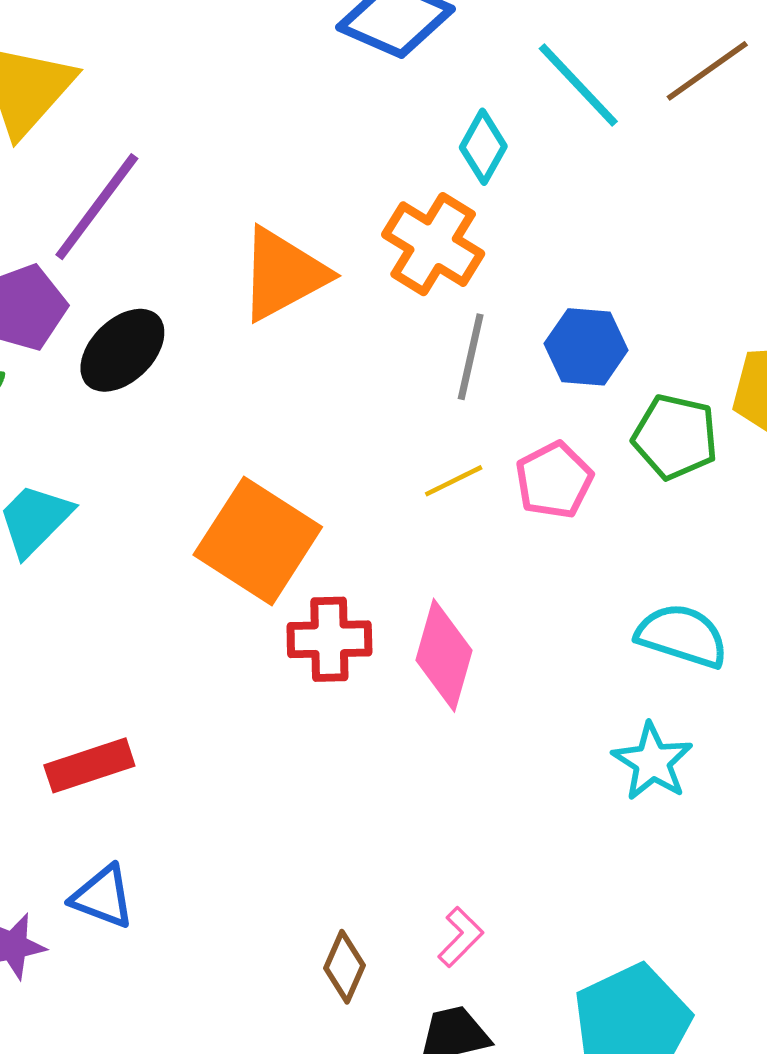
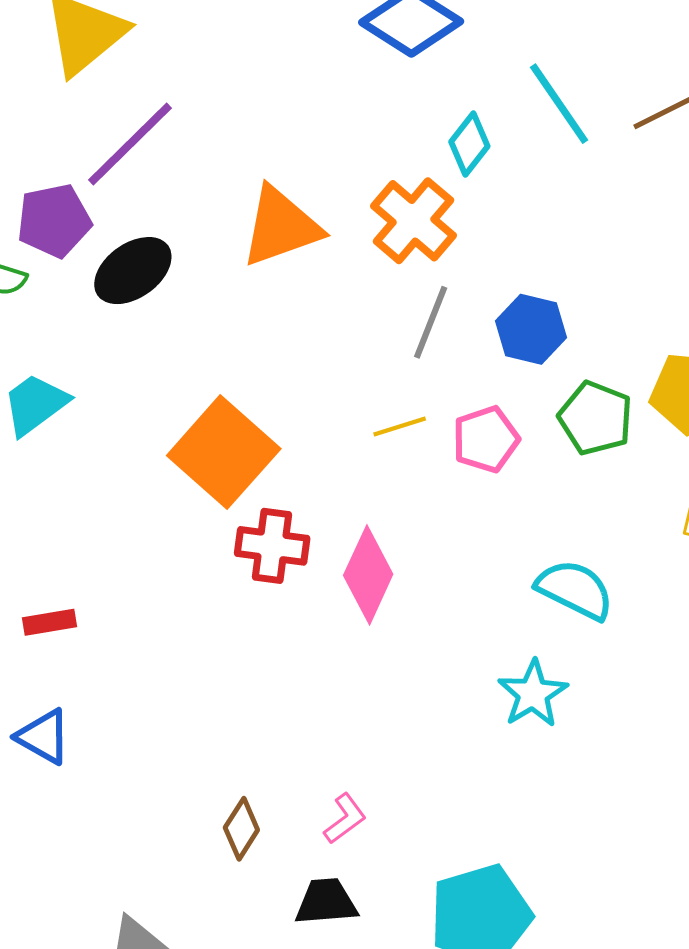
red rectangle: (89, 765) -> (49, 622), size x0.7

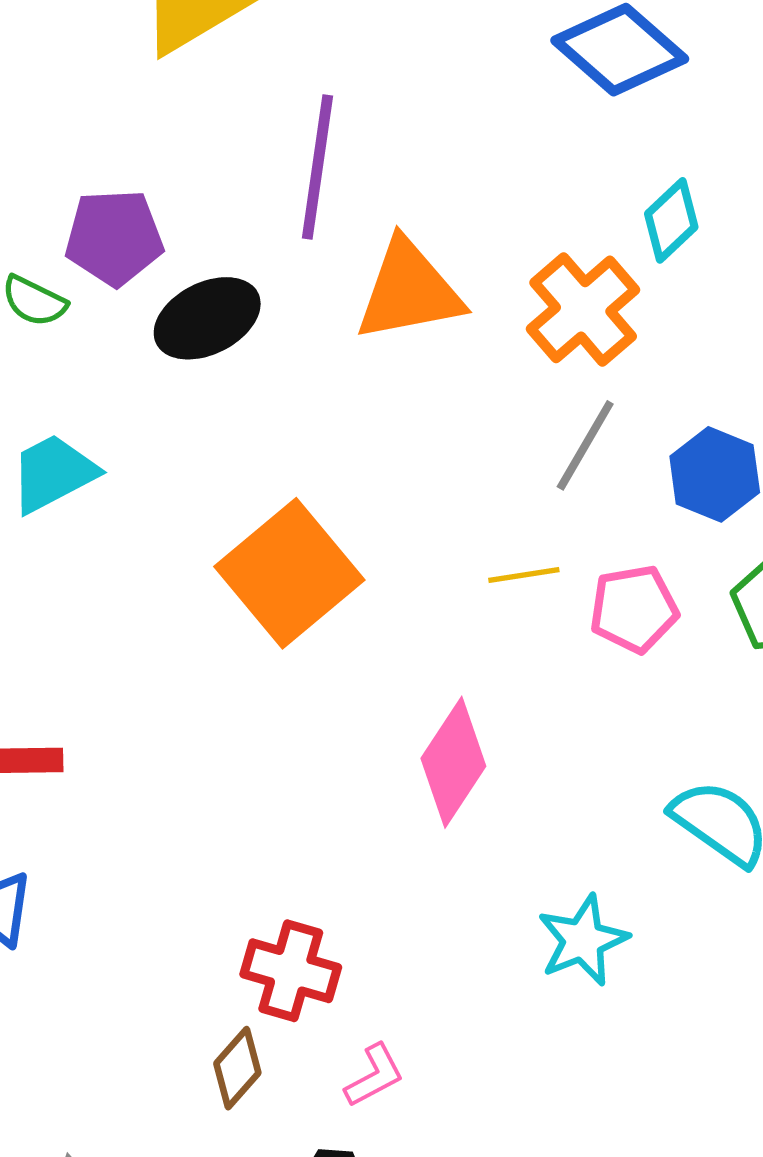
purple line: (130, 144) -> (318, 167), moved, turned -46
red cross: (272, 546) -> (291, 971), moved
cyan star: (533, 694) -> (583, 940), moved

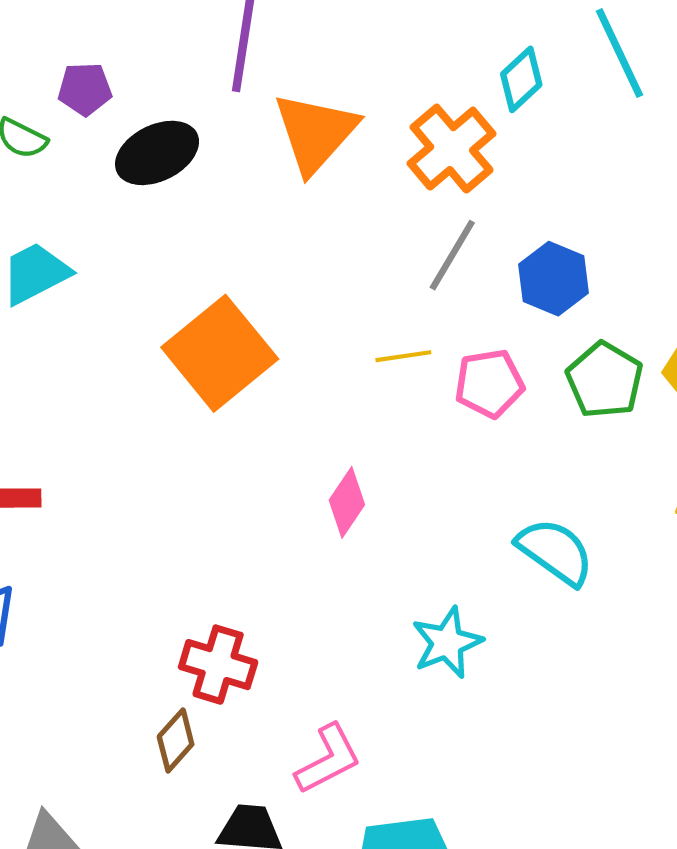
purple pentagon: (114, 238) -> (85, 89), size x0.7
orange triangle: (409, 291) -> (315, 133), turned -38
pink diamond: (453, 762) -> (347, 502), size x0.7
pink L-shape: (374, 1076) -> (328, 759), moved, size x1.4

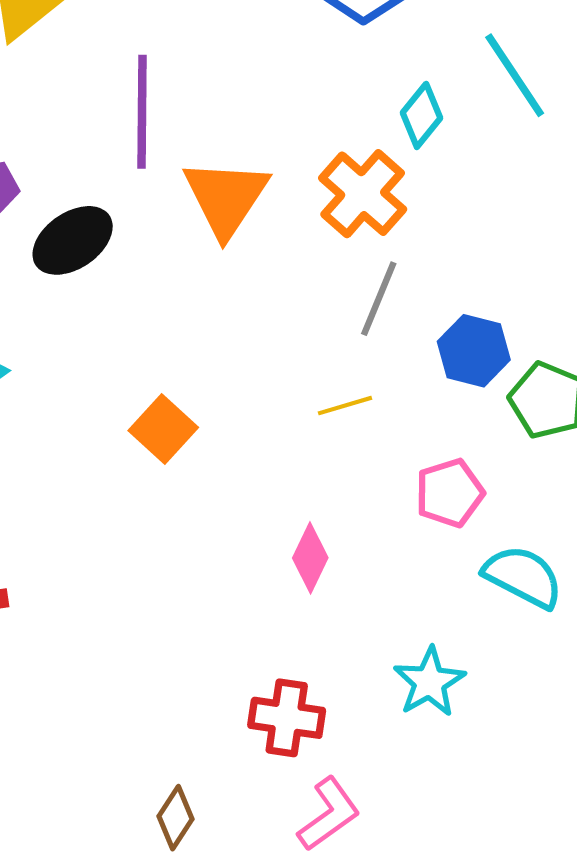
blue hexagon: (554, 279) -> (474, 351), moved
orange square: (220, 353) -> (163, 429), size x0.6
pink pentagon: (489, 383) -> (450, 493), moved
red cross: (218, 665) -> (287, 718), moved

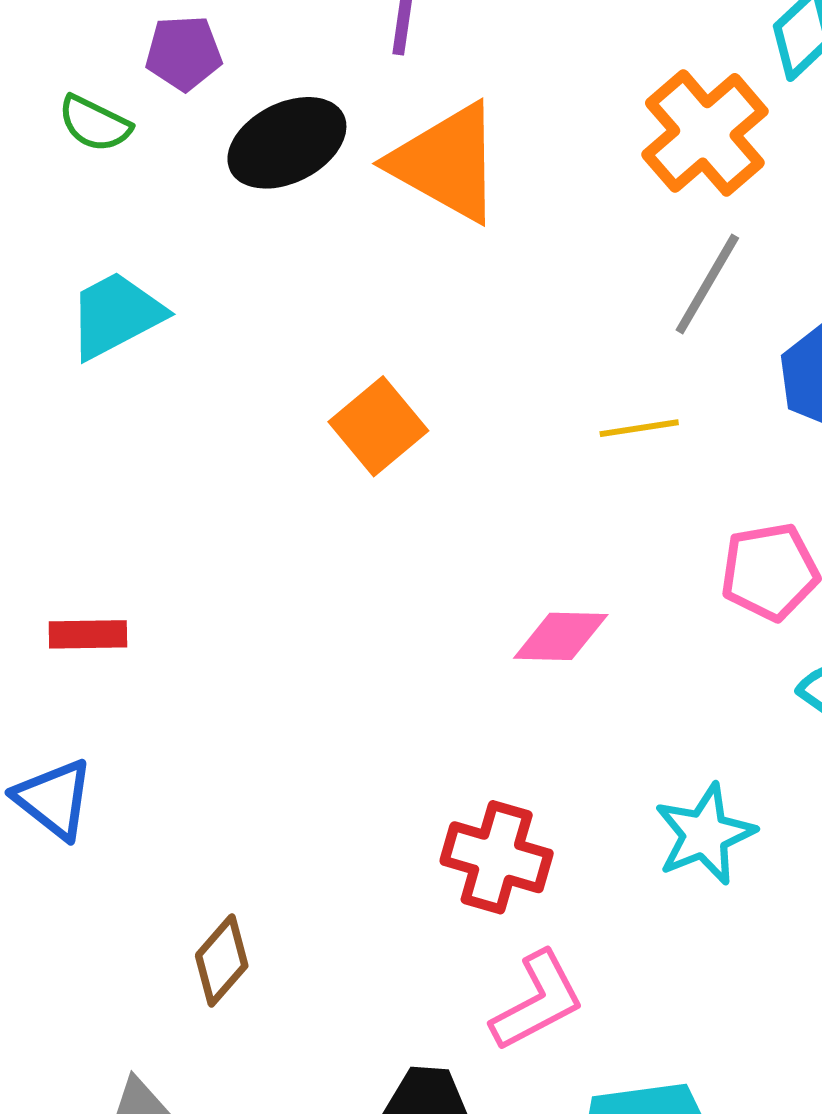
orange triangle: (226, 198) -> (446, 163), moved, turned -42
pink diamond: (310, 558) -> (561, 636), turned 58
brown diamond: (175, 818) -> (222, 960), moved

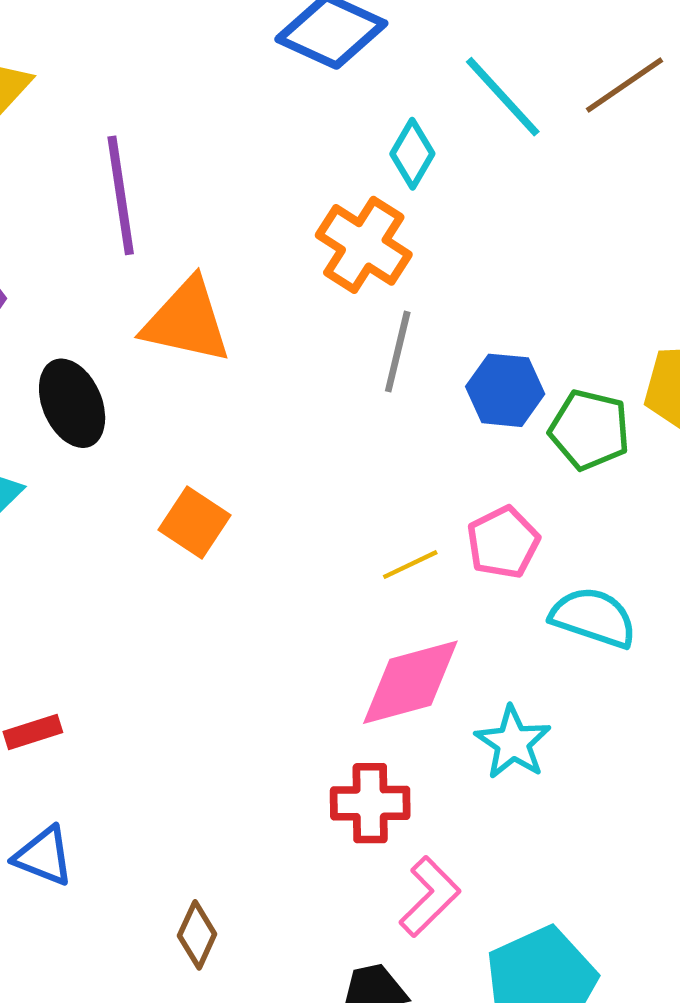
black ellipse: (287, 143) -> (72, 403), moved, turned -70
yellow line: (639, 428) -> (410, 565), moved
pink diamond: (561, 636) -> (410, 682), moved, size x1.6

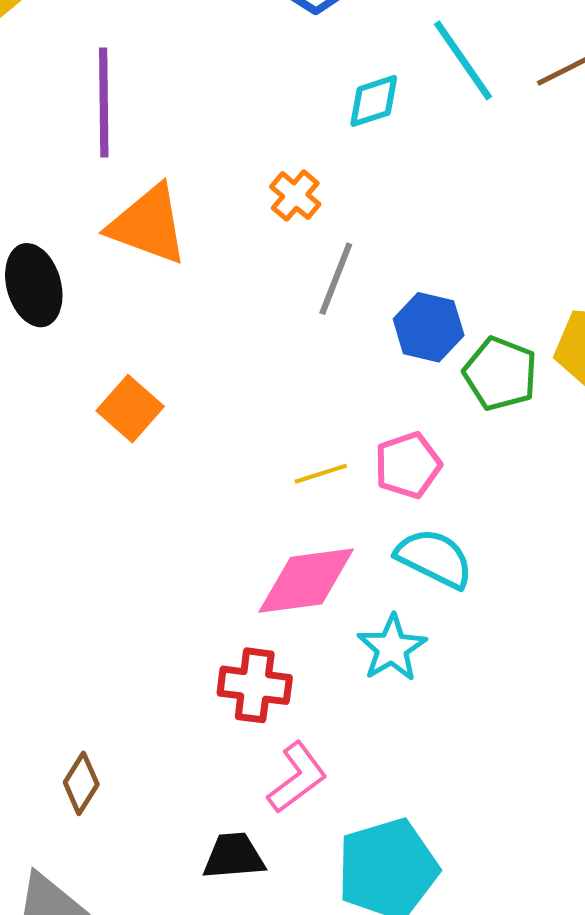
cyan diamond: (412, 154) -> (374, 101), turned 34
orange cross: (364, 245) -> (295, 196), moved, size x0.6
cyan semicircle: (593, 617) -> (434, 558), moved

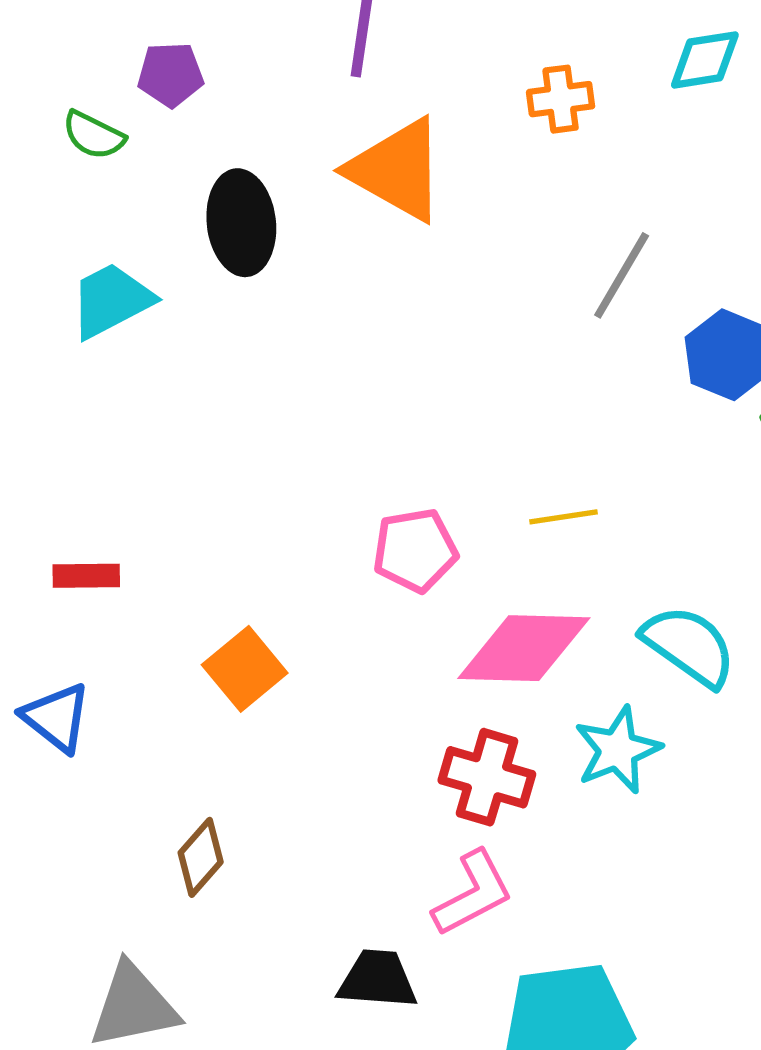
orange cross: (295, 196) -> (561, 99), moved, turned 33
orange square: (130, 409) -> (245, 669), moved
pink pentagon: (408, 465) -> (415, 550), moved
red cross: (255, 685) -> (487, 777), moved

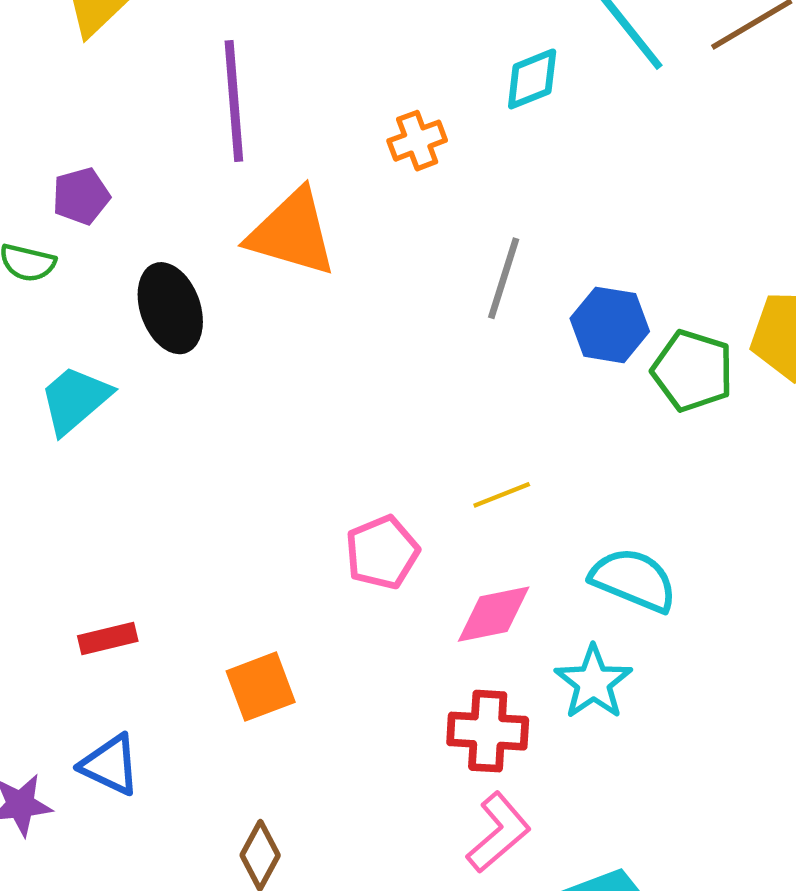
pink diamond: (524, 648) -> (494, 614), size x0.7
orange square: (245, 669) -> (261, 687), turned 32

